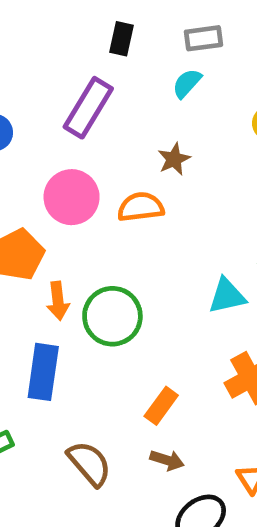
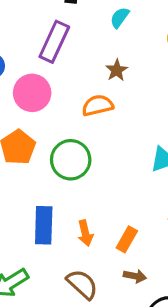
pink circle: (72, 197) -> (32, 93), moved
orange arrow: (58, 301) -> (85, 233), moved
green circle: (112, 316) -> (71, 160), moved

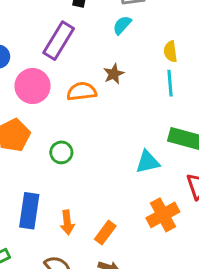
orange semicircle: (98, 105) -> (82, 91), moved
green circle: (71, 160) -> (61, 152), size x0.6

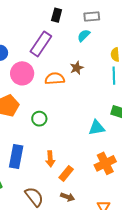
orange arrow: (67, 222) -> (50, 159), moved

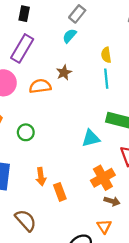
black rectangle: (57, 15) -> (24, 14), moved
gray rectangle: (92, 17) -> (77, 14), turned -42
orange rectangle: (66, 173) -> (60, 192), turned -56
brown arrow: (68, 197) -> (112, 201), moved

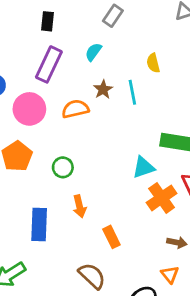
cyan semicircle: (70, 36) -> (93, 52), moved
cyan line: (106, 79) -> (132, 92), moved
orange arrow: (41, 177) -> (79, 206), moved
orange cross: (103, 178) -> (162, 198), moved
brown semicircle: (26, 220) -> (92, 276), moved

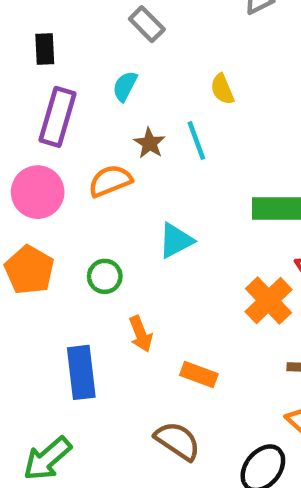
gray rectangle: (113, 16) -> (147, 24), turned -70
cyan triangle: (143, 167) -> (176, 241), moved
orange rectangle: (111, 237) -> (199, 374), turned -35

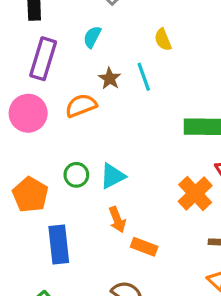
cyan triangle: (176, 241) -> (113, 176), moved
orange pentagon: (29, 270) -> (30, 195), moved
orange arrow: (141, 334) -> (117, 220), moved

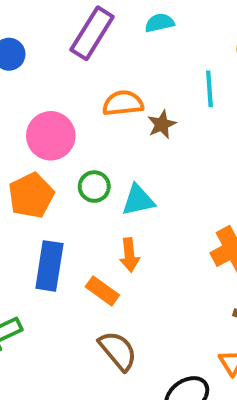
cyan semicircle: (92, 37) -> (160, 23), turned 35
brown star: (110, 78) -> (162, 124), moved
pink circle: (28, 113) -> (51, 136), moved
orange rectangle: (144, 247) -> (102, 291), moved

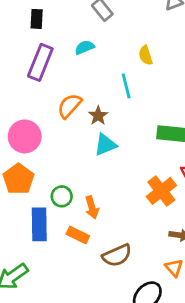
orange semicircle: (123, 103) -> (69, 106), turned -32
green circle: (94, 187) -> (62, 196), moved
cyan triangle: (138, 200) -> (105, 145), moved
brown semicircle: (118, 351) -> (117, 255), moved, turned 116

